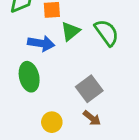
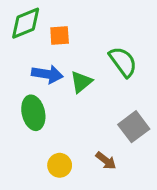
green triangle: (71, 31) -> (81, 82), moved
gray square: (89, 89) -> (134, 127), moved

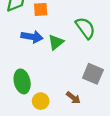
green ellipse: (33, 113) -> (22, 81), moved
gray square: (134, 127) -> (93, 74), turned -30

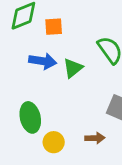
brown arrow: (73, 98) -> (95, 138), turned -40

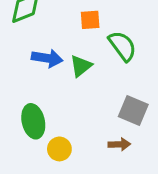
orange square: (54, 27) -> (90, 20), moved
brown arrow: (95, 138) -> (119, 144), moved

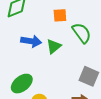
green ellipse: (33, 121) -> (22, 84), turned 65

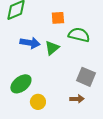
green semicircle: (82, 33) -> (79, 35), turned -40

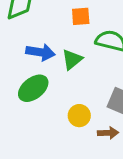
green ellipse: (21, 84) -> (33, 88), moved
yellow circle: (38, 102) -> (79, 116), moved

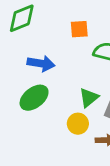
green triangle: (72, 59) -> (89, 98), moved

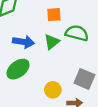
green triangle: (89, 98) -> (52, 42), moved

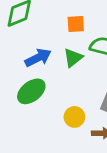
blue arrow: (23, 42) -> (38, 58), turned -36

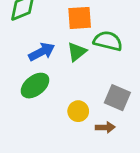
orange square: (76, 24) -> (80, 18), size x1.4

